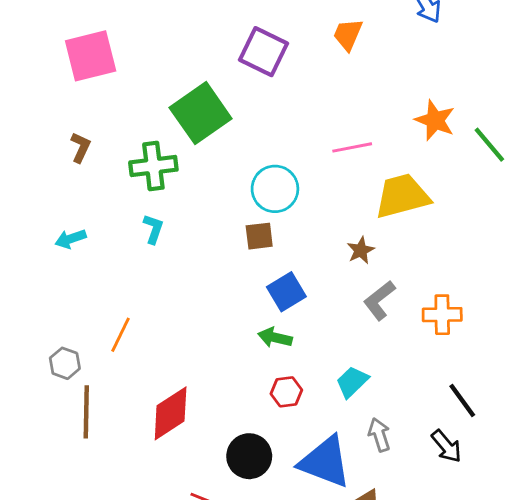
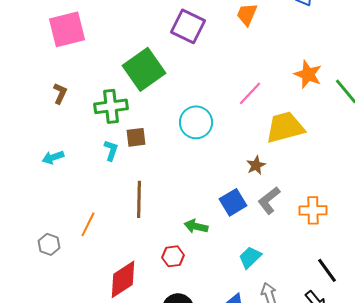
pink line: (352, 147) -> (250, 93), turned -36
brown square: (259, 236) -> (136, 137), moved
blue square: (286, 292) -> (233, 202), moved
red hexagon: (286, 392) -> (173, 256), moved
brown line: (86, 412) -> (139, 199), moved

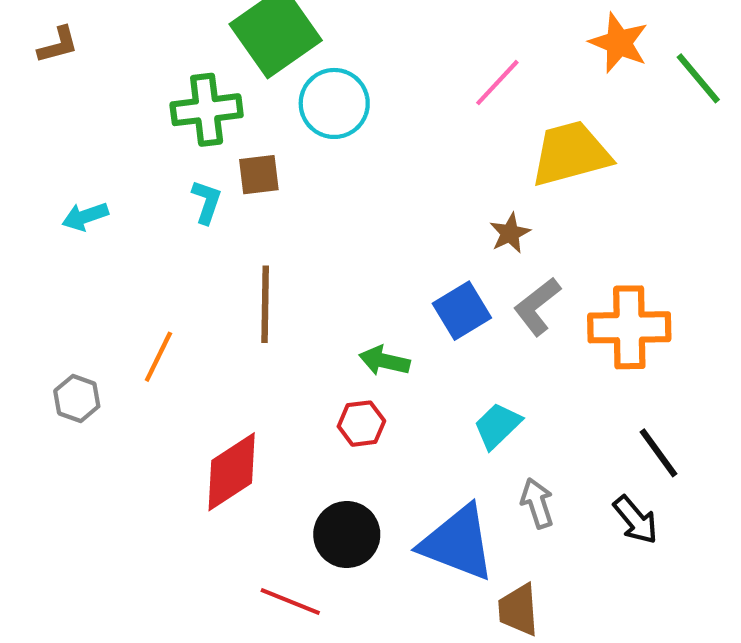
brown L-shape: (60, 93) -> (58, 45), moved, turned 50
cyan circle: (196, 122) -> (334, 103), moved
orange cross: (313, 210) -> (629, 327), size x1.4
red hexagon: (173, 256) -> (361, 424), moved

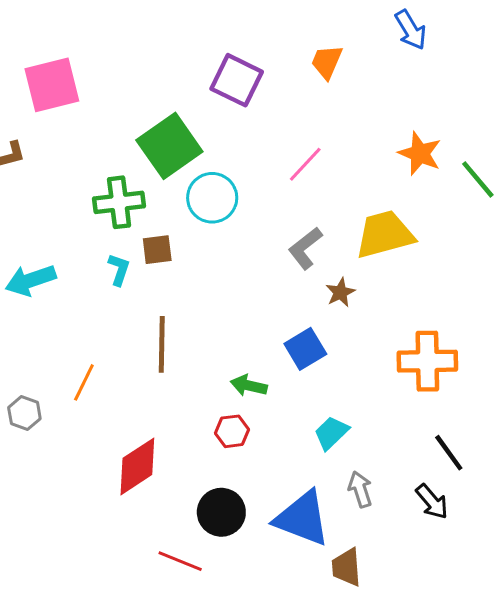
pink line: (497, 83) -> (305, 164), moved
cyan arrow: (85, 216) -> (30, 280), size x1.5
gray L-shape: (537, 306) -> (305, 248), moved

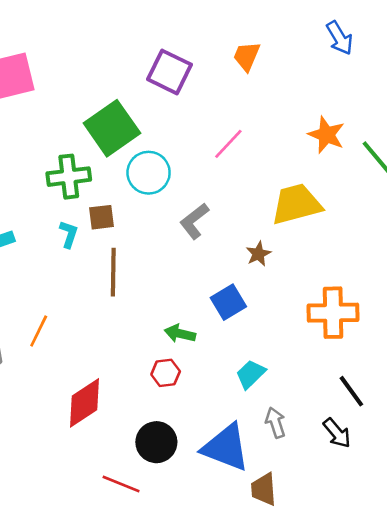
blue arrow: (411, 30) -> (340, 38), moved
gray L-shape: (305, 248) -> (194, 221), moved
brown line: (162, 344) -> (113, 272), moved

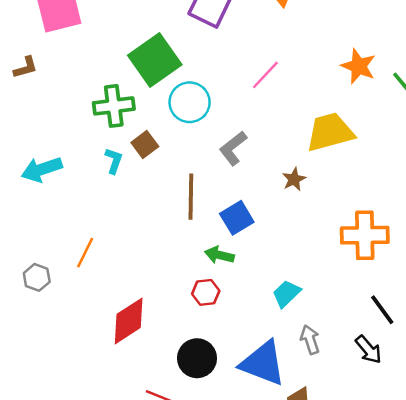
brown square: (101, 217) -> (145, 144), turned -30
brown line: (113, 272) -> (191, 197), moved
blue square: (228, 302) -> (237, 218), moved

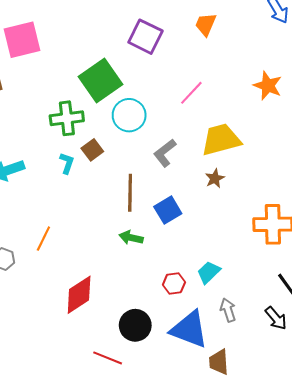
yellow trapezoid: (330, 132) -> (221, 140), moved
green arrow: (219, 255) -> (131, 238), moved
red hexagon: (206, 292) -> (174, 283), moved

